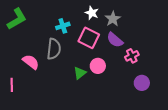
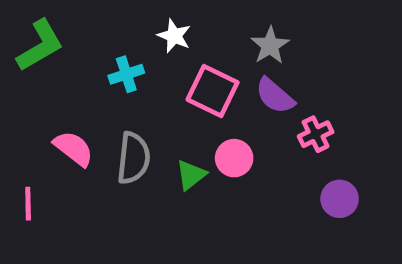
white star: (92, 13) -> (174, 36), moved
cyan cross: (63, 26) -> (126, 74), moved
gray semicircle: (54, 49) -> (133, 158), moved

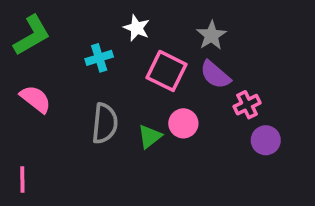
pink semicircle: (74, 149) -> (35, 99), moved
purple circle: (340, 199) -> (266, 140), moved
pink line: (28, 204) -> (22, 180), moved

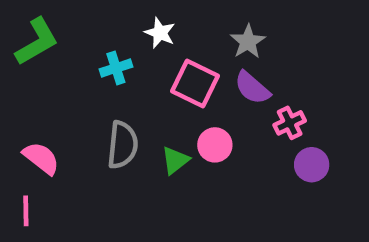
pink semicircle: (35, 99) -> (41, 158), moved

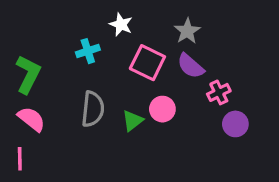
green L-shape: (37, 42) -> (28, 74), moved, turned -33

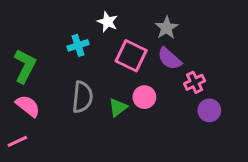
pink line: (20, 159) -> (17, 141), turned 66

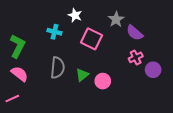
cyan cross: (78, 45) -> (54, 32), turned 32
purple semicircle: (169, 59) -> (135, 33), moved
pink circle: (144, 97) -> (103, 81), moved
purple circle: (209, 110) -> (153, 70), moved

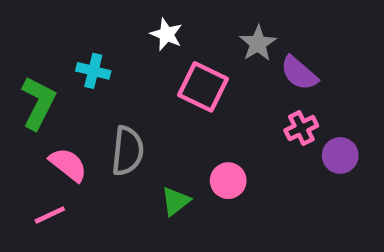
cyan cross: (54, 32) -> (93, 71), moved
pink semicircle: (20, 74) -> (68, 165), moved
green triangle: (82, 75) -> (176, 201), moved
pink line: (12, 99) -> (50, 215), moved

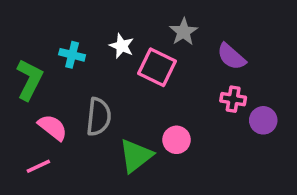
white star: (166, 34) -> (122, 46), moved
gray star: (258, 43) -> (184, 32), moved
pink cross: (301, 128) -> (233, 99), turned 35
green triangle: (176, 201) -> (136, 156), size x1.5

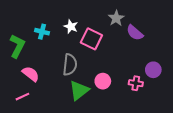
gray star: (184, 32) -> (116, 18), moved
pink cross: (233, 99) -> (136, 83), moved
gray semicircle: (99, 117) -> (70, 65), moved

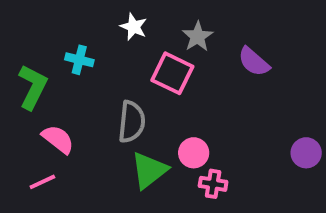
gray star: (116, 18) -> (198, 36), moved
white star: (71, 27) -> (134, 27), moved
purple circle: (153, 70) -> (306, 153), moved
pink cross: (136, 83) -> (213, 184), moved

